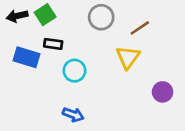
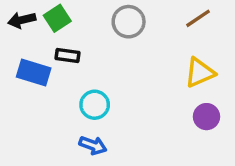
brown line: (140, 28) -> (198, 18), moved
yellow triangle: (128, 57) -> (200, 73), moved, turned 30
cyan circle: (74, 71) -> (95, 105), moved

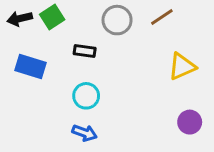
brown line: (198, 18) -> (162, 17), moved
black rectangle: (67, 56) -> (85, 51), moved
purple circle: (206, 117) -> (190, 122), moved

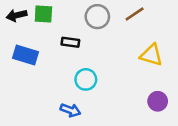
green square: (52, 17) -> (43, 14), turned 36
yellow triangle: (182, 66) -> (151, 55), turned 40
cyan circle: (86, 96) -> (86, 79), moved

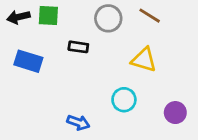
brown line: (135, 14) -> (150, 16), turned 66
yellow triangle: (151, 55) -> (144, 60), moved
cyan circle: (86, 79) -> (124, 100), moved

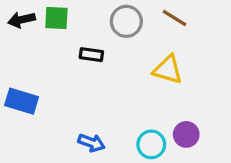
blue rectangle: (28, 61) -> (22, 101), moved
cyan circle: (124, 100) -> (151, 144), moved
purple circle: (175, 113) -> (186, 134), moved

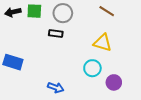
gray circle: (126, 21) -> (63, 13), moved
cyan circle: (151, 144) -> (92, 68), moved

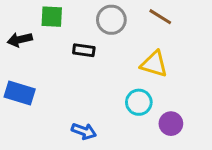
black arrow: (13, 12) -> (20, 40), moved
gray circle: (63, 13) -> (111, 20), moved

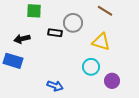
gray circle: (111, 20) -> (73, 23), moved
black arrow: (20, 40) -> (22, 39), moved

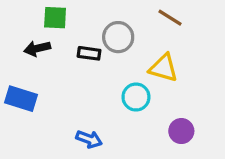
black arrow: (22, 39) -> (37, 48), moved
cyan circle: (91, 67) -> (136, 97), moved

